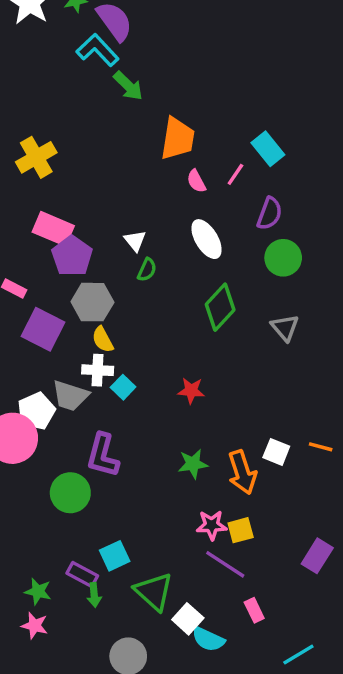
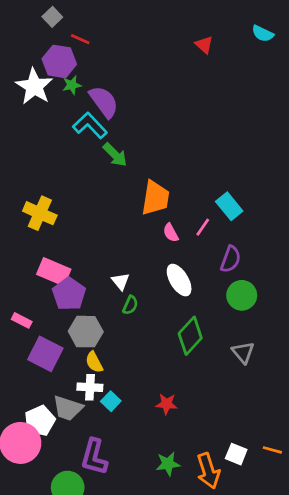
yellow cross: (36, 157) -> (40, 213), turned -36

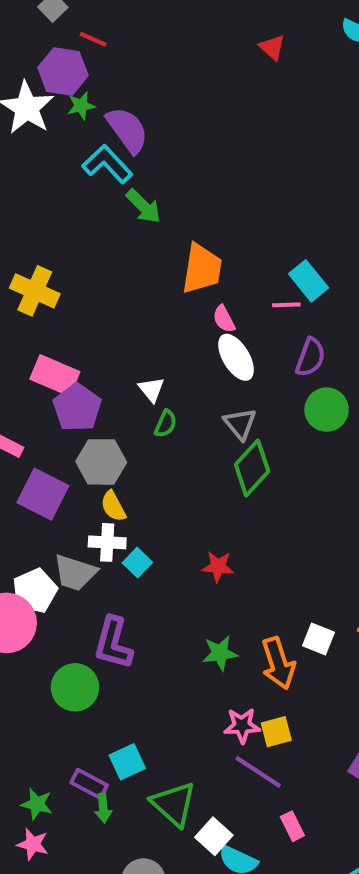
pink line: (203, 227) -> (286, 305), moved, turned 54
white ellipse: (179, 280) -> (236, 357), moved
gray triangle: (243, 352) -> (240, 424), moved

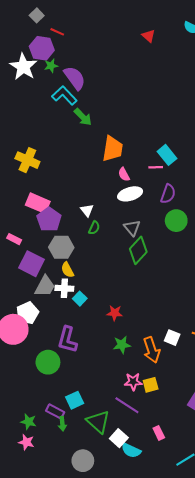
white ellipse: (236, 357) -> (130, 194), turned -75
red star: (218, 567) -> (115, 313), moved
gray trapezoid: (75, 573) -> (45, 286), moved, turned -80
purple line: (258, 772) -> (127, 405), moved

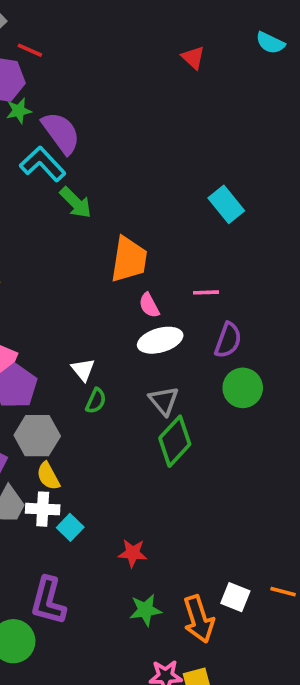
cyan rectangle: (167, 155) -> (226, 204), moved

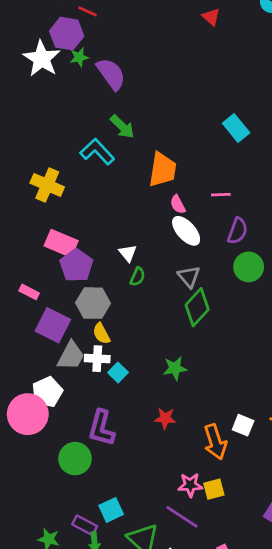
cyan L-shape: (43, 164) -> (97, 152), moved
white ellipse: (160, 340) -> (186, 231), turned 64
red star: (133, 553) -> (165, 418), moved
green star: (145, 610) -> (175, 368), moved

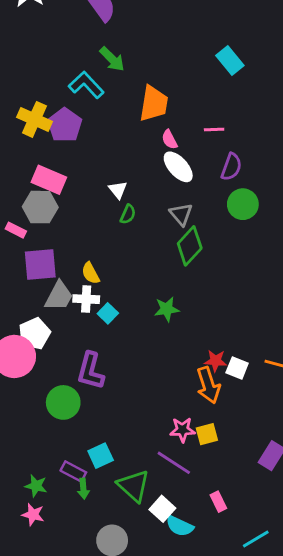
purple pentagon: (76, 266) -> (65, 125), moved
gray hexagon: (93, 303) -> (40, 207), moved
purple square: (53, 325) -> (40, 265), turned -32
red star: (165, 418) -> (216, 361), moved

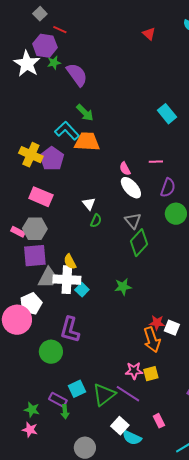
orange trapezoid: (154, 104) -> (87, 142), moved, turned -96
gray hexagon: (40, 207) -> (35, 229), moved
white cross: (86, 299) -> (67, 280), size x1.5
green triangle: (134, 486) -> (104, 395), moved, turned 40

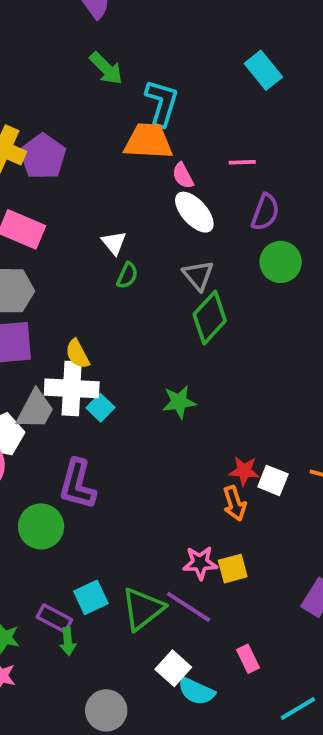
cyan L-shape: (67, 131) -> (162, 103), moved, turned 60
orange trapezoid: (87, 142) -> (148, 141), moved
gray trapezoid: (48, 278) -> (35, 410), moved
orange arrow: (152, 340) -> (235, 503), size x0.7

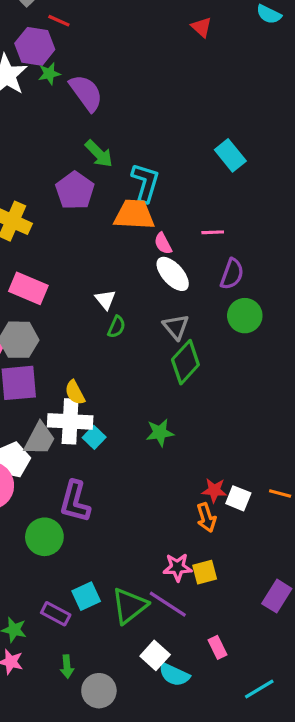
purple pentagon: (43, 157) -> (75, 191), moved
green arrow: (68, 641) -> (67, 667), moved

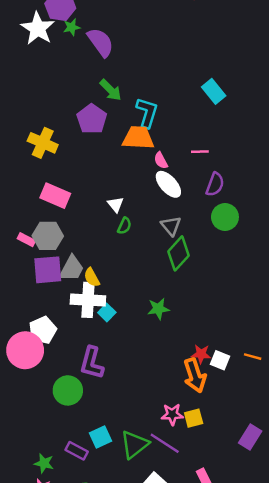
gray trapezoid: (40, 439) -> (72, 269), moved
orange arrow: (206, 518) -> (195, 375), size x1.5

